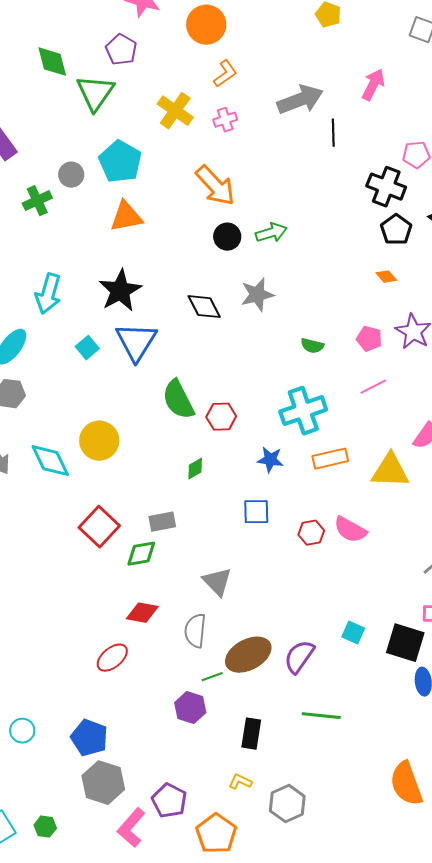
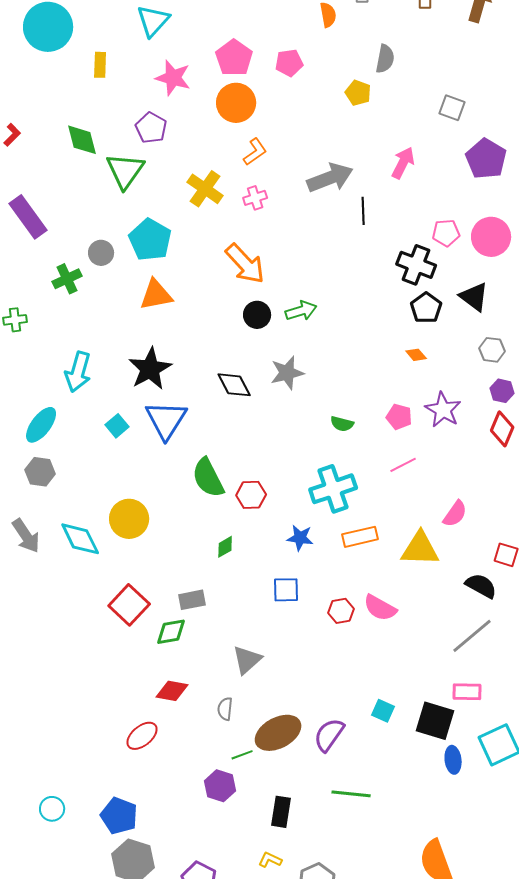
gray triangle: (217, 582) -> (247, 660), turned 32
gray semicircle: (195, 631) -> (225, 709), size x0.7

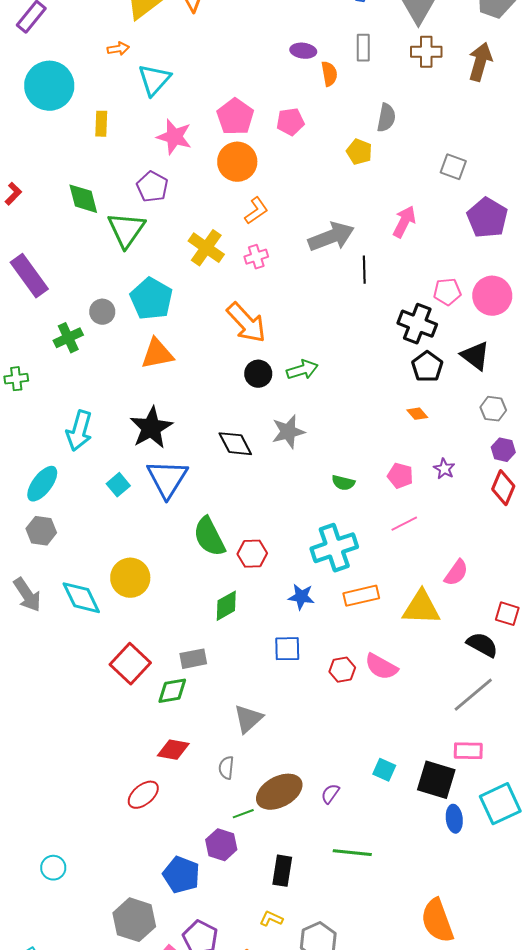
purple star: (443, 410) -> (444, 469), size x0.6
green diamond: (225, 547) -> (226, 606), size x1.4
purple semicircle: (329, 735) -> (330, 794), size x0.6
blue pentagon: (119, 816) -> (181, 875), moved

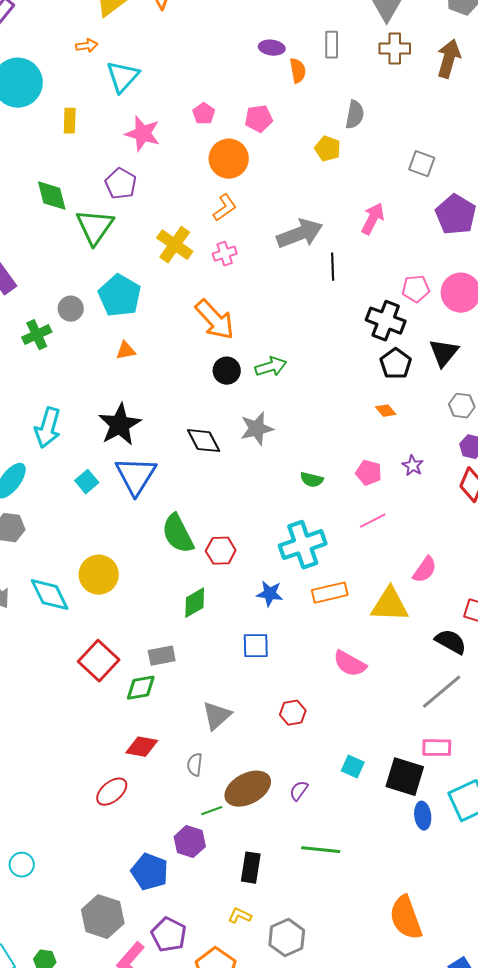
pink pentagon: (235, 117) -> (204, 114), size x0.6
orange circle: (237, 162) -> (229, 159), moved
orange triangle: (157, 354) -> (126, 351), size x0.6
black triangle: (475, 356) -> (444, 353), turned 32
red hexagon: (342, 670) -> (293, 713), moved

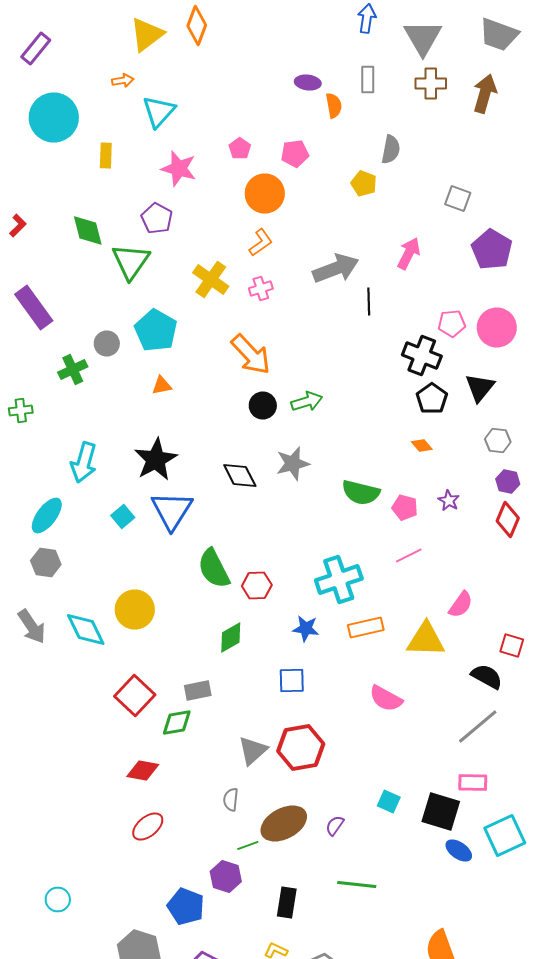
green semicircle: (312, 480) -> (361, 492), moved, size x1.6
red hexagon: (293, 713) -> (301, 748), moved, size x1.8
red diamond: (142, 747) -> (143, 770), moved
blue ellipse: (423, 816) -> (459, 850), turned -48

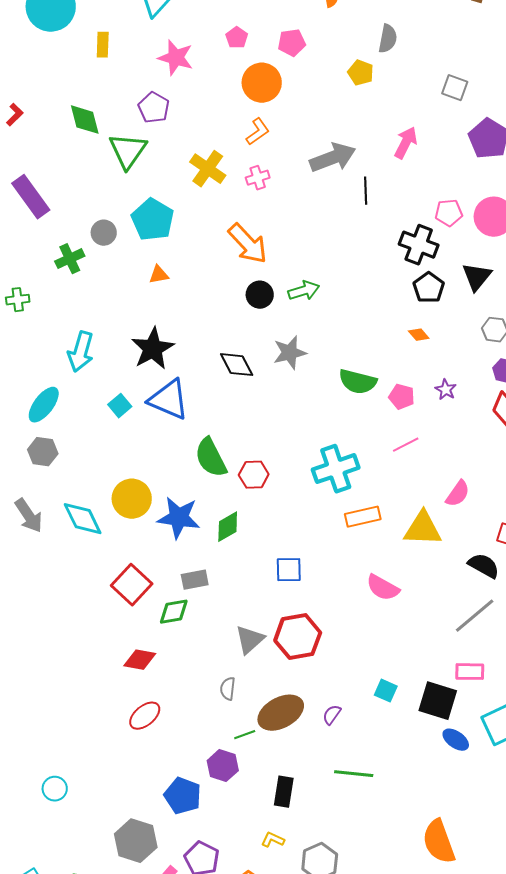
blue triangle: (172, 510) -> (169, 400), turned -39
blue star: (306, 628) -> (179, 518), moved, size x1.6

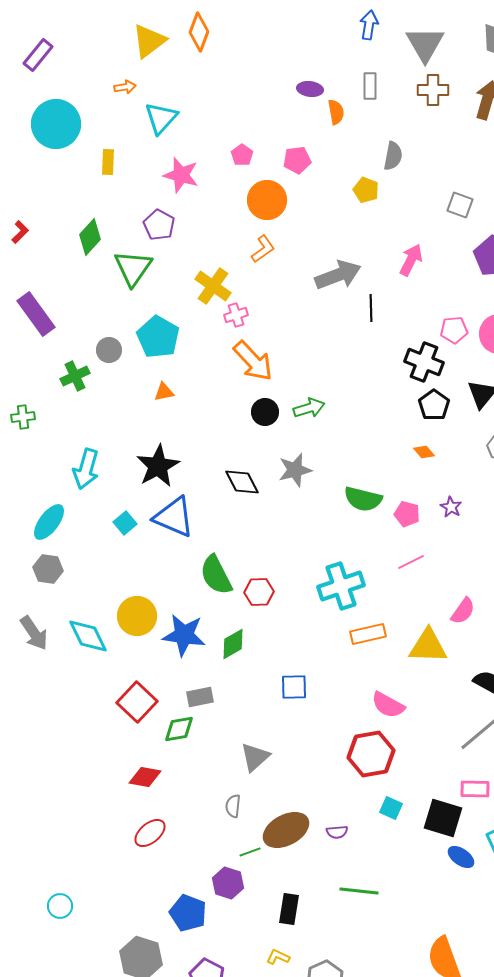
green diamond: (85, 120) -> (90, 237), turned 57
pink cross: (258, 178) -> (236, 315), moved
red hexagon: (298, 637) -> (371, 754), moved
purple semicircle: (332, 715) -> (337, 832), turned -130

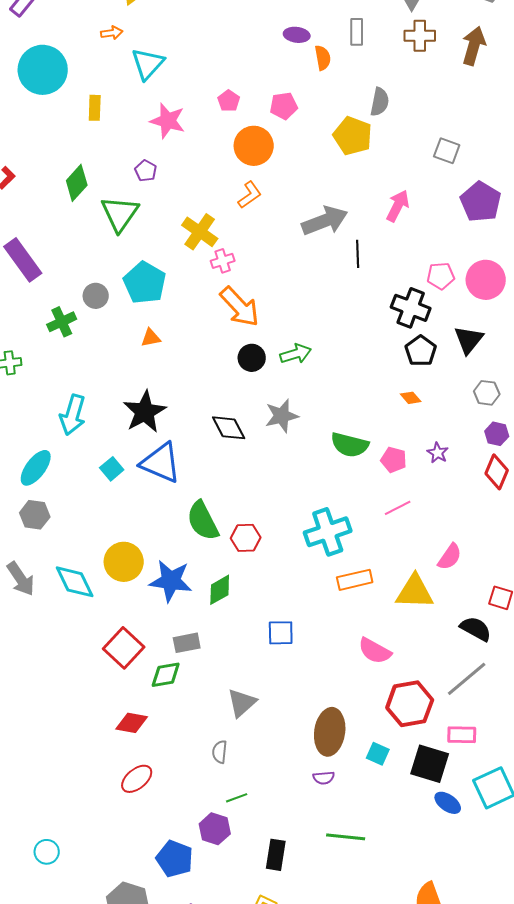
yellow pentagon: (366, 190) -> (353, 136), size x1.5
purple pentagon: (159, 225) -> (146, 171), size x0.7
red hexagon: (371, 754) -> (410, 704), moved
brown ellipse: (286, 830) -> (330, 732), moved, turned -54

